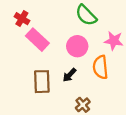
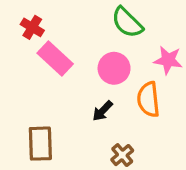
brown rectangle: (42, 82) -> (40, 144), moved

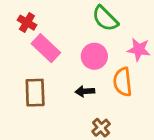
black arrow: (103, 111) -> (85, 91), turned 42
brown rectangle: (40, 144) -> (35, 93), moved

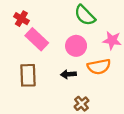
orange semicircle: (123, 82) -> (99, 67), turned -95

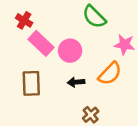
pink circle: (76, 46) -> (70, 51), moved
orange semicircle: (99, 67) -> (110, 74), turned -35

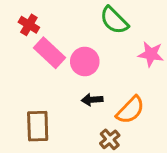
orange semicircle: (110, 74) -> (130, 110), moved
brown rectangle: (31, 83) -> (38, 126), moved

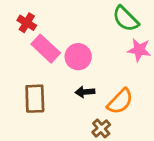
green semicircle: (114, 20) -> (126, 19), moved
brown rectangle: (38, 126) -> (35, 99), moved

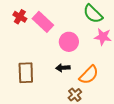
pink rectangle: (46, 49) -> (43, 22), moved
pink circle: (78, 57) -> (69, 42), moved

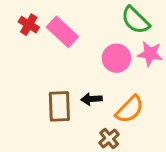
pink circle: (69, 42) -> (116, 58), moved
brown rectangle: (26, 73) -> (59, 106), moved

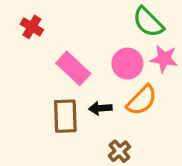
pink rectangle: (62, 32) -> (73, 68), moved
orange semicircle: (130, 109) -> (142, 100), moved

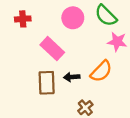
red cross: (32, 27) -> (23, 19), turned -35
pink circle: (127, 64) -> (73, 18), moved

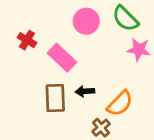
red cross: (23, 19) -> (27, 40), moved, turned 35
orange semicircle: (101, 71) -> (120, 103), moved

